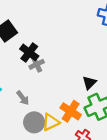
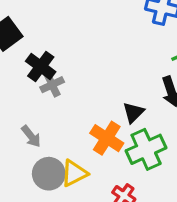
orange cross: (71, 111) -> (107, 138), moved

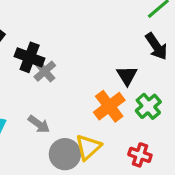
orange cross: (107, 138) -> (109, 106), turned 36
green cross: (146, 149) -> (148, 106), size x0.7

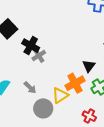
yellow triangle: (88, 147) -> (60, 95), moved

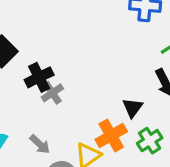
black cross: (31, 46) -> (39, 77), turned 36

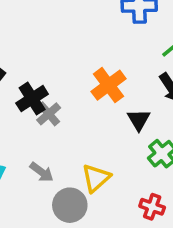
orange cross: (111, 136) -> (109, 85), moved

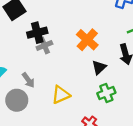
orange cross: (109, 85) -> (87, 40), turned -30
gray circle: (70, 205) -> (17, 100), moved

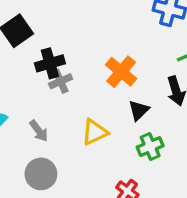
yellow triangle: (61, 95) -> (95, 132), moved
gray circle: (17, 100) -> (41, 174), moved

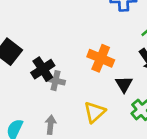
gray cross: (61, 81) -> (56, 81), turned -36
gray arrow: (39, 131) -> (51, 125), turned -120

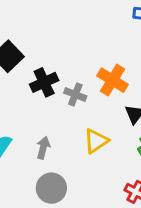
gray cross: (56, 81) -> (75, 94), moved

